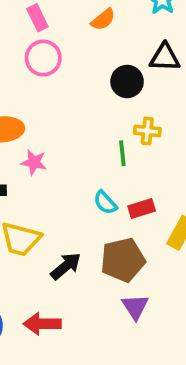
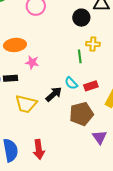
black arrow: (66, 266) -> (54, 94), moved
purple triangle: (135, 307) -> (100, 137), moved
red arrow: (42, 324) -> (39, 149), turned -96

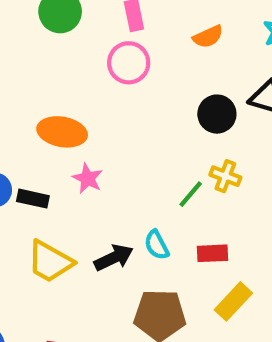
green line: (80, 56) -> (191, 194), turned 32
red rectangle: (91, 86) -> (212, 253), moved

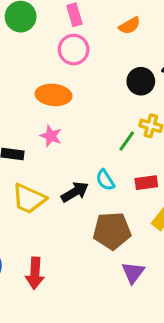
orange ellipse: (62, 132) -> (53, 95), moved

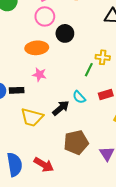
black circle: (141, 81) -> (65, 33), moved
brown pentagon: (112, 231) -> (76, 142), moved
red arrow: (35, 273) -> (44, 165), turned -54

